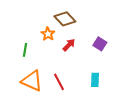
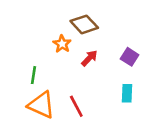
green line: (25, 50) -> (33, 75), moved
cyan rectangle: (95, 80) -> (127, 93), moved

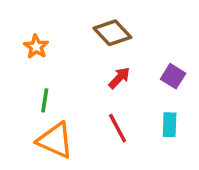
orange star: (62, 44) -> (36, 47), moved
red line: (76, 106) -> (118, 128), moved

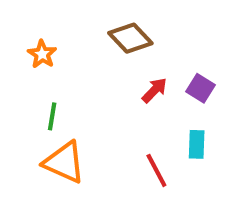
red arrow: (119, 78) -> (154, 90), moved
red line: (118, 128) -> (156, 170), moved

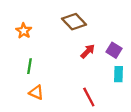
cyan rectangle: (197, 144) -> (119, 74), moved
orange triangle: (64, 162) -> (36, 92), size x0.6

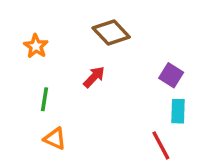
red arrow: (88, 51) -> (94, 77), moved
red line: (89, 97) -> (161, 145), moved

